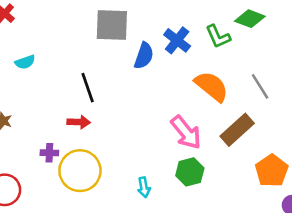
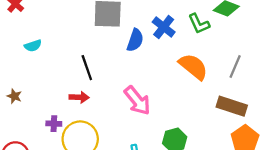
gray line: (260, 86) -> (235, 67), turned 55
brown rectangle: (237, 130) -> (232, 106), moved, turned 60
pink arrow: (186, 132) -> (137, 101), moved

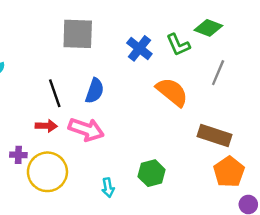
blue semicircle: (135, 40) -> (95, 91), moved
gray line: (235, 67) -> (218, 73), moved
pink arrow: (137, 101) -> (86, 129), moved, turned -32

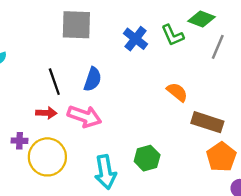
gray line: (218, 73) -> (218, 47), moved
orange semicircle: (172, 92) -> (177, 92), moved, size x0.7
cyan arrow: (108, 188) -> (105, 172), size x1.8

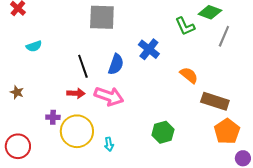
blue cross: (135, 39) -> (149, 49), moved
cyan arrow: (105, 172) -> (109, 144), moved, size x0.5

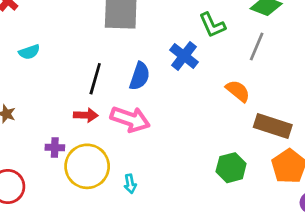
green L-shape: (185, 26) -> (212, 25), moved
gray line: (224, 36) -> (257, 47), moved
black line: (83, 66) -> (95, 79), turned 35
green hexagon: (163, 132) -> (231, 168), moved

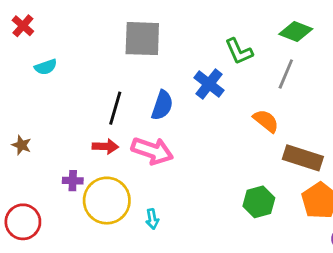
cyan semicircle: (29, 52) -> (46, 67), moved

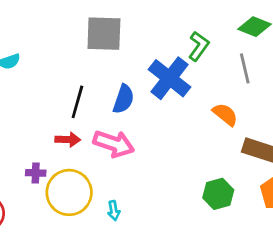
green L-shape: (239, 51) -> (199, 46), turned -120
gray line: (286, 74) -> (245, 68), turned -36
blue cross: (209, 84) -> (169, 78), size x1.4

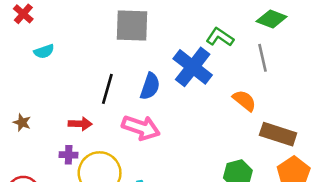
green L-shape: (199, 46) -> (220, 37), turned -92
red arrow: (68, 140) -> (80, 124), moved

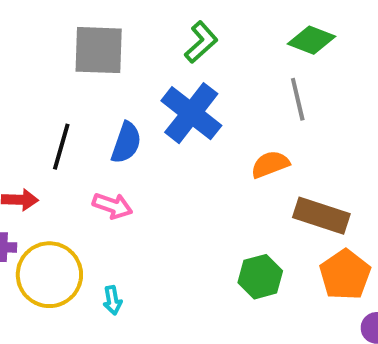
green L-shape: (220, 37) -> (201, 42), moved, turned 104
orange semicircle: (244, 101) -> (270, 164), turned -60
pink arrow: (141, 128) -> (112, 206), size x0.7

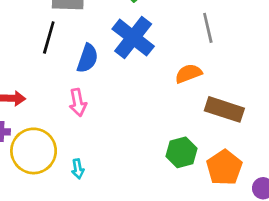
black line: (61, 147) -> (49, 38), moved
pink arrow: (112, 206) -> (78, 103), turned 60
orange pentagon: (345, 275) -> (224, 168), moved

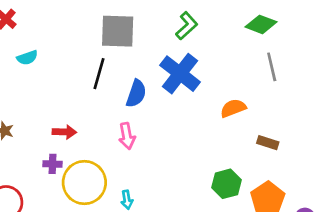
gray line: (208, 28) -> (272, 67), moved
brown rectangle: (224, 109) -> (268, 143), size x0.6

